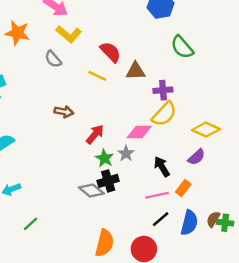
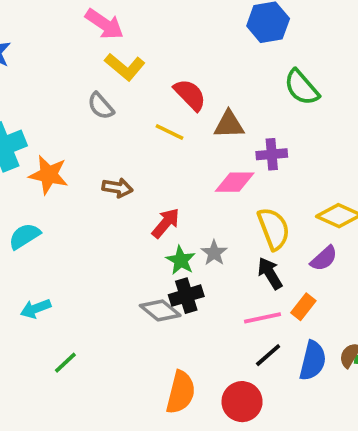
orange star: (17, 33) -> (49, 175), moved
yellow semicircle: (164, 114) -> (274, 229), moved, turned -64
pink diamond: (139, 132) -> (235, 182), moved

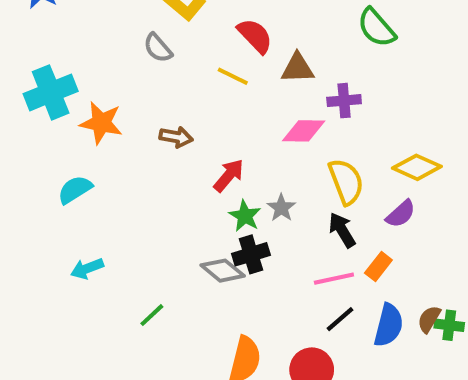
green line: (65, 363) -> (152, 315), moved

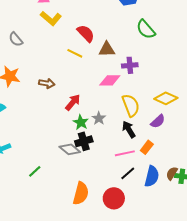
gray semicircle: (158, 48) -> (16, 39), moved

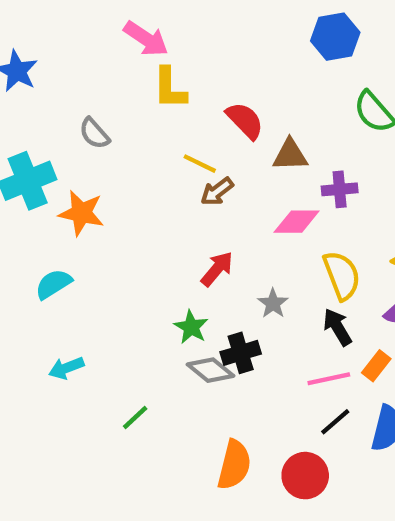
yellow L-shape: (51, 18) -> (170, 88), turned 50
yellow line: (75, 53) -> (200, 164), moved
brown arrow: (47, 83) -> (217, 192), moved, turned 133
green star: (81, 122) -> (191, 327), moved

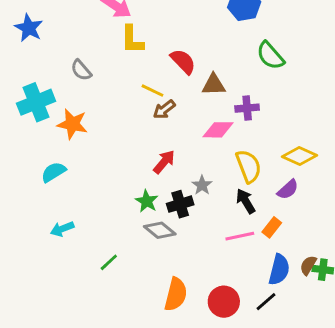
black cross: (241, 353) -> (180, 204), moved
black line: (335, 422) -> (266, 302), moved

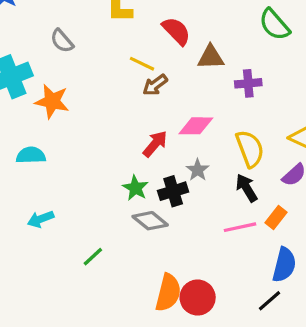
pink diamond: (218, 130) -> (196, 126), moved
cyan semicircle: (53, 172) -> (31, 155), turned 30
red circle: (224, 302) -> (198, 298), moved

